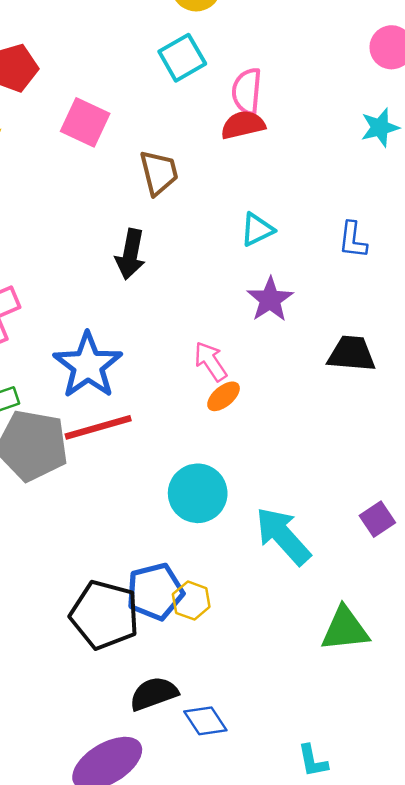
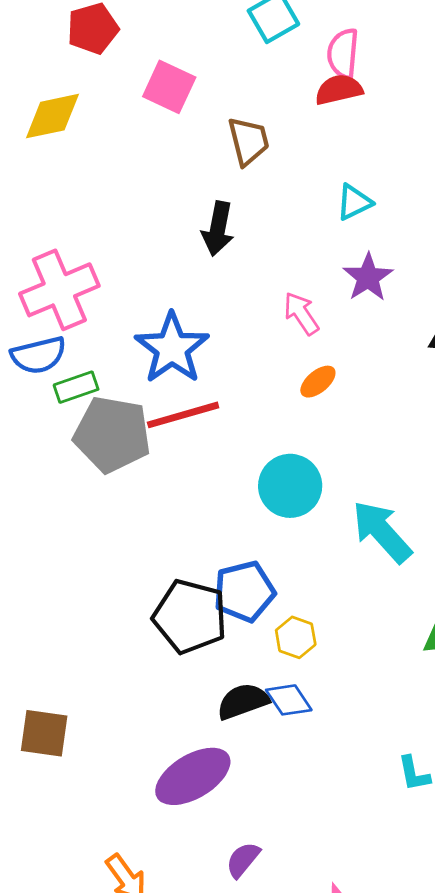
pink arrow: (211, 361) -> (301, 313), moved
yellow hexagon: (191, 601) -> (296, 637), moved
blue diamond: (205, 721) -> (289, 700), moved

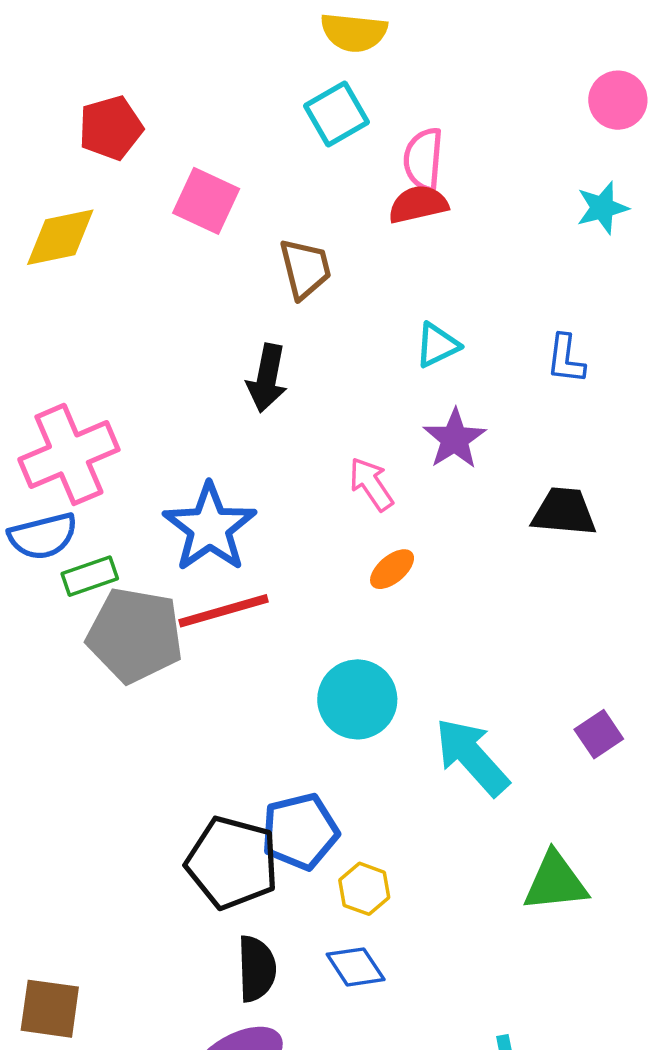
black semicircle: (243, 701) -> (257, 969), moved, turned 108

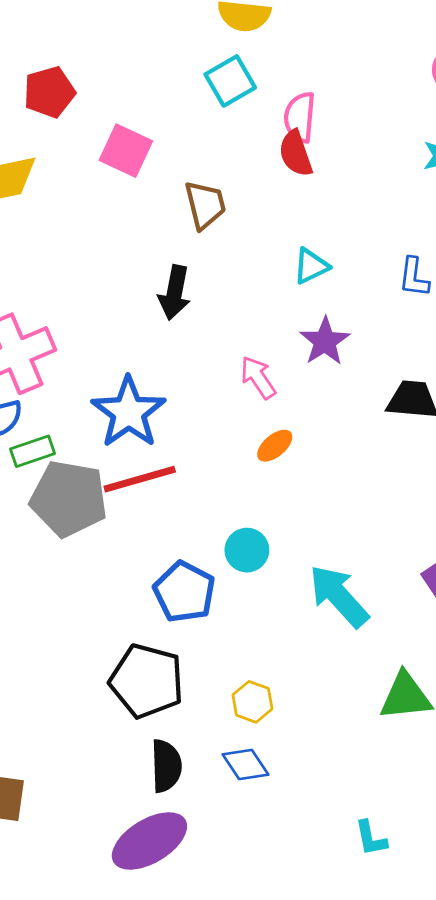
red semicircle: (418, 204) -> (296, 153), turned -96
cyan circle: (357, 699) -> (247, 550), size x0.7
blue pentagon: (300, 831) -> (184, 592), moved, turned -30

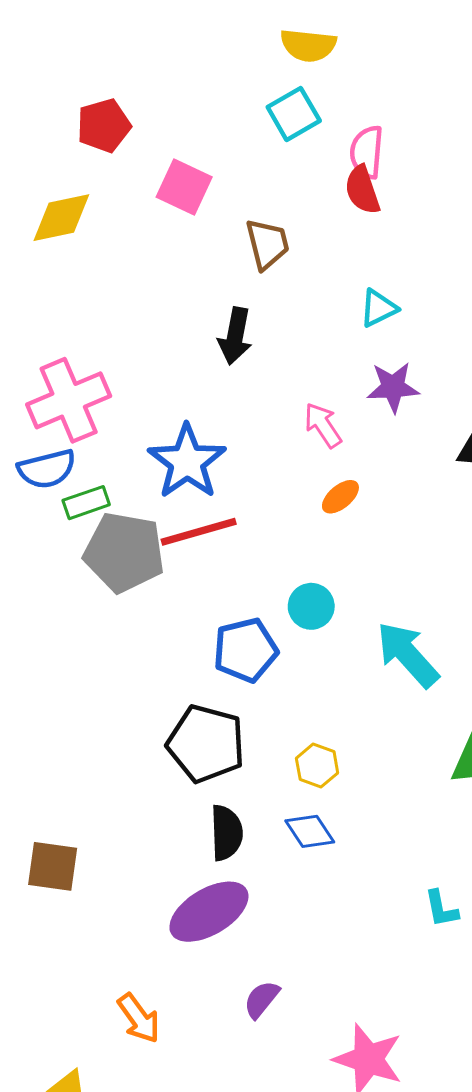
purple star: (325, 341) -> (393, 387), turned 30
blue pentagon: (184, 592) -> (245, 650), turned 30

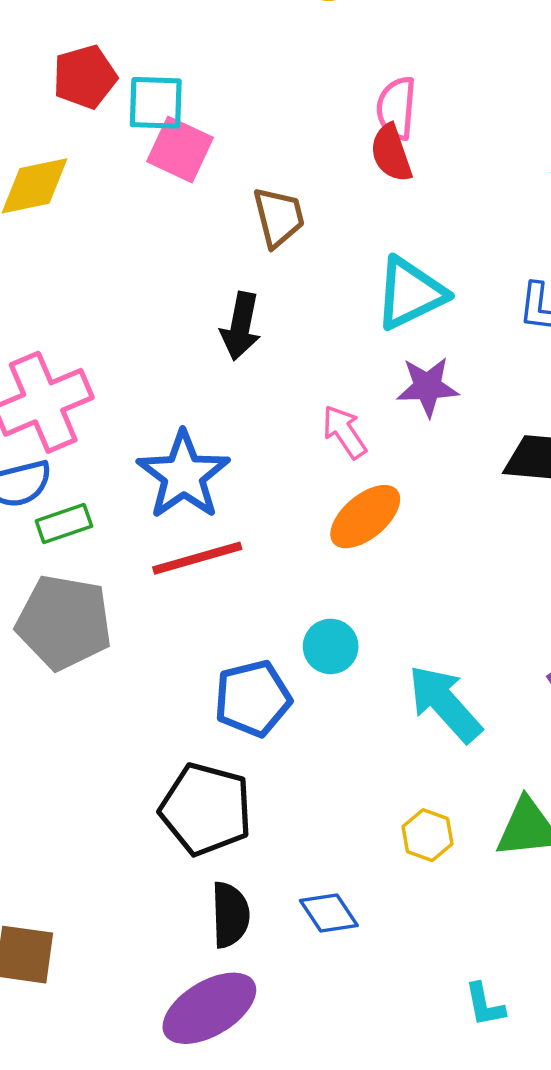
cyan square: (294, 114) -> (156, 103), moved, turned 32
cyan triangle: (378, 308) -> (410, 293), size x1.6
orange ellipse: (340, 497) -> (365, 517), size x1.6
gray pentagon: (124, 552) -> (64, 622), moved
yellow hexagon: (317, 766) -> (428, 835), moved

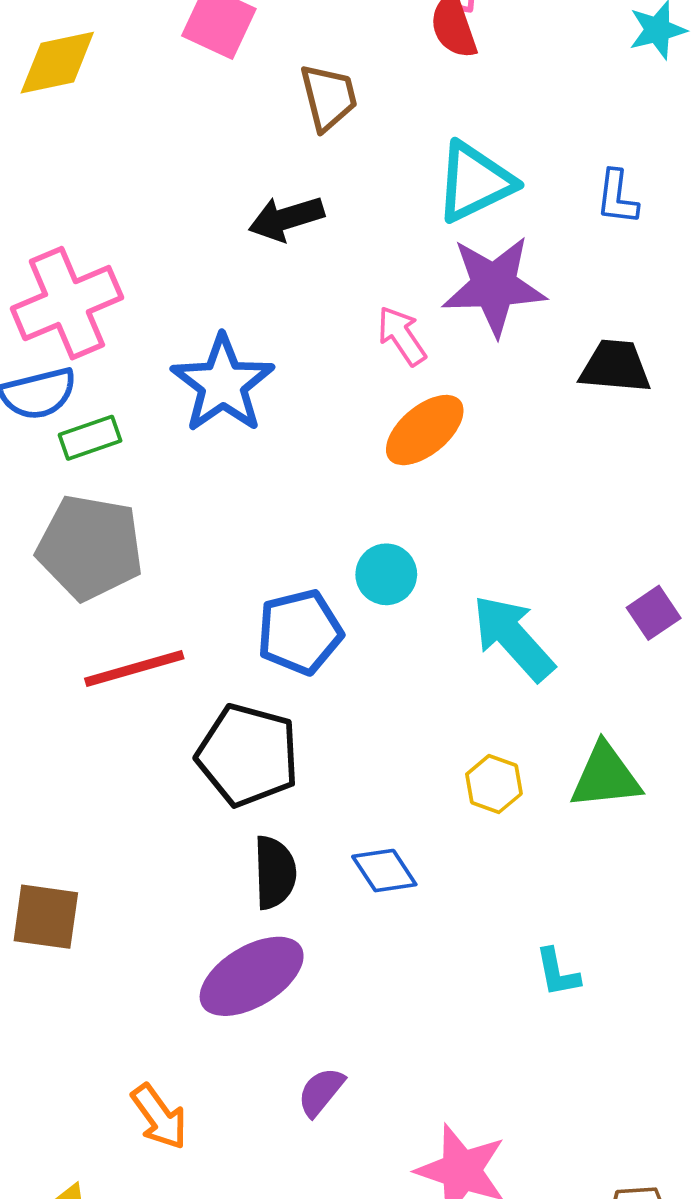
black arrow: (241, 326) -> (286, 218), turned 62
purple star: (428, 387) -> (494, 286), size x1.5
red line: (197, 558) -> (134, 669), moved

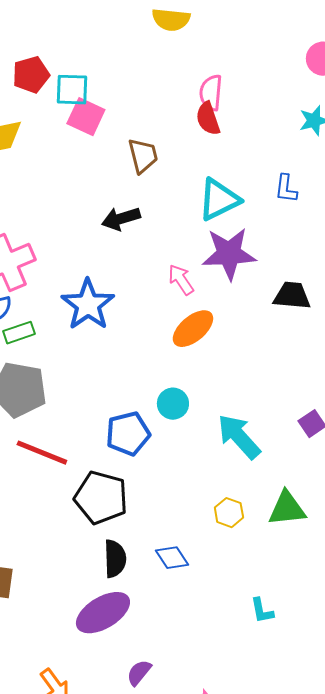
blue L-shape: (617, 197) -> (286, 189), moved
red line: (134, 669) -> (42, 453), turned 38

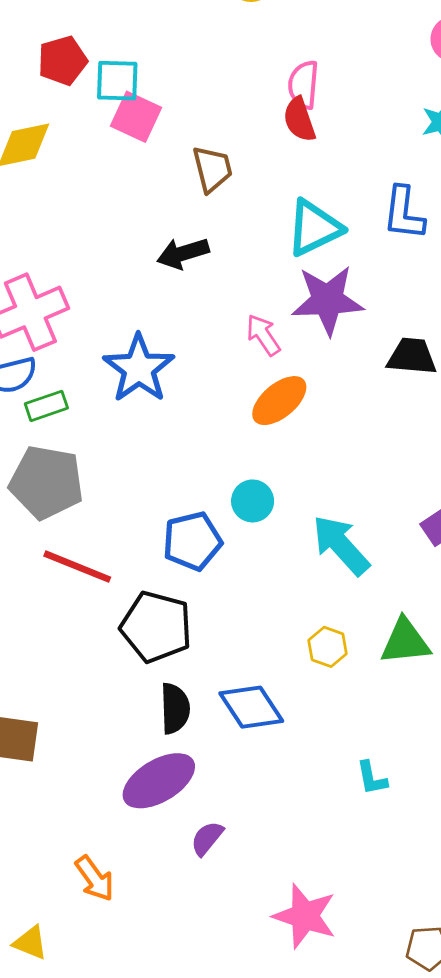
blue L-shape: (286, 189) -> (404, 213), size x1.4
blue diamond: (172, 558) -> (251, 707), size x1.4
purple semicircle: (139, 673) -> (207, 838), moved

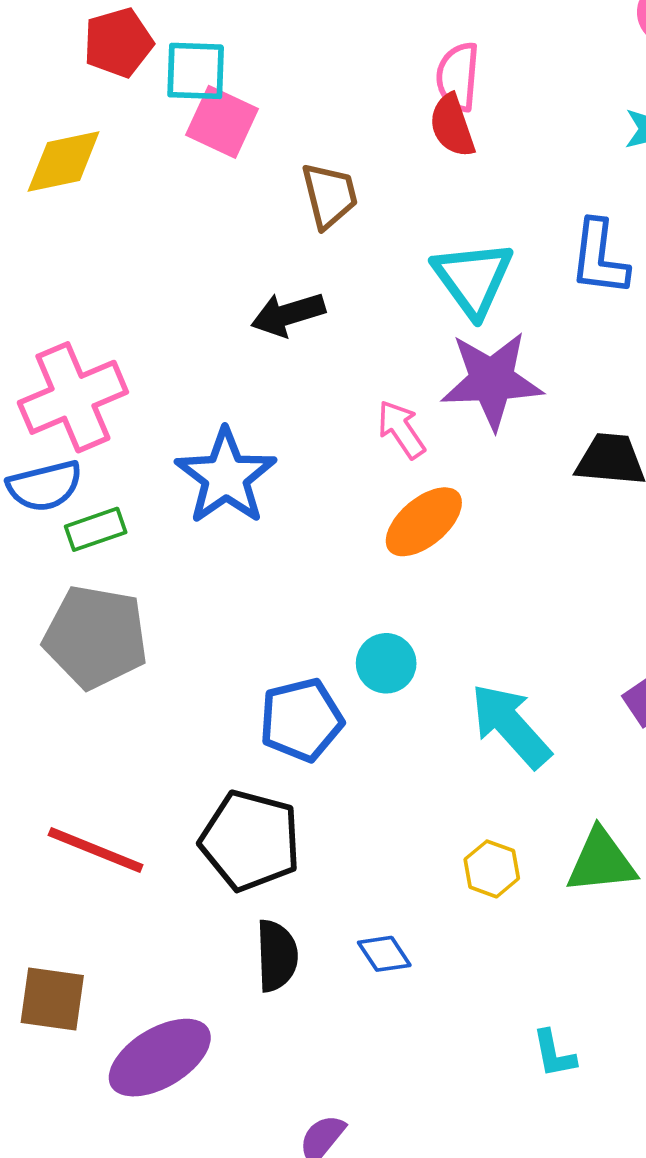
cyan triangle: (314, 228) -> (473, 278), turned -40
red line: (77, 567) -> (96, 850), moved
blue diamond: (251, 707) -> (384, 954), size x0.6
purple ellipse: (159, 781) -> (160, 1058), moved

